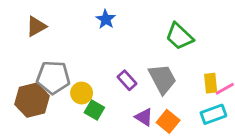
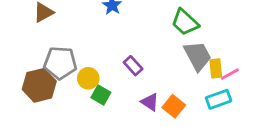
gray trapezoid: (162, 79) -> (198, 56), moved

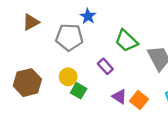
green trapezoid: (185, 22) -> (126, 41), moved
gray pentagon: (60, 63) -> (69, 37), moved

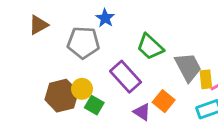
purple rectangle: (105, 66) -> (126, 77), size x1.6
brown hexagon: (27, 83) -> (62, 96), moved
orange square: (139, 100) -> (164, 101), moved

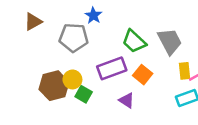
gray trapezoid: (188, 67) -> (170, 41), moved
purple rectangle: (126, 77) -> (112, 68), turned -68
orange square: (164, 101) -> (143, 75), moved

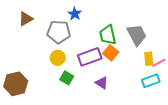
green trapezoid: (134, 41) -> (108, 35), turned 35
orange square: (143, 75) -> (111, 53), moved
yellow circle: (72, 79) -> (58, 58), moved
brown hexagon: (54, 86) -> (16, 84), moved

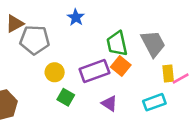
gray pentagon: (59, 32) -> (35, 40), moved
cyan rectangle: (151, 81) -> (154, 102), moved

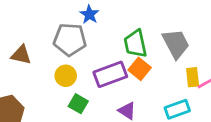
brown triangle: (15, 24) -> (21, 55), moved, turned 42
gray pentagon: (35, 40) -> (70, 40), moved

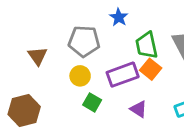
blue star: (89, 14) -> (119, 17), moved
brown triangle: (21, 55) -> (37, 56), turned 42

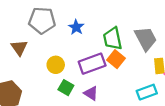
blue star: (119, 17) -> (76, 27), moved
gray pentagon: (84, 41) -> (42, 20), moved
purple triangle: (139, 109) -> (91, 93), moved

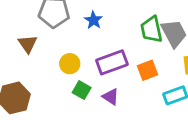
green trapezoid: (113, 39) -> (151, 29), moved
orange square: (116, 59) -> (148, 70), moved, turned 30

